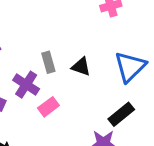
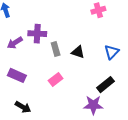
blue triangle: (130, 67) -> (112, 52), size x0.7
purple cross: (26, 85) -> (37, 34), moved, turned -30

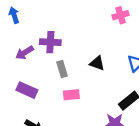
gray rectangle: (56, 49) -> (62, 69), moved
pink rectangle: (56, 80) -> (71, 95), turned 32

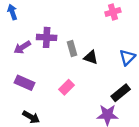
gray rectangle: (62, 69) -> (72, 48), moved
pink rectangle: (71, 95) -> (66, 87), turned -40

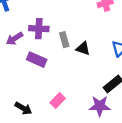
purple rectangle: (24, 83) -> (37, 60), moved
pink rectangle: (66, 87) -> (58, 101), moved

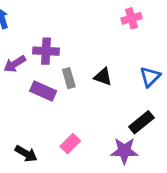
gray rectangle: (64, 40) -> (69, 78), moved

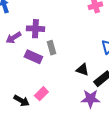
black triangle: (103, 77) -> (82, 70), moved
pink rectangle: (70, 144) -> (41, 94), moved

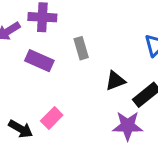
gray rectangle: (51, 48) -> (81, 48), moved
black triangle: (82, 70) -> (115, 81), turned -40

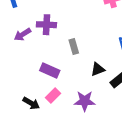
purple rectangle: (39, 61) -> (50, 70), moved
purple star: (128, 126) -> (85, 101), moved

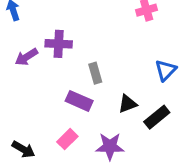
purple rectangle: (50, 70) -> (79, 101), moved
black arrow: (31, 103) -> (23, 149), moved

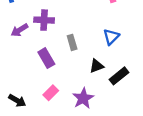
blue triangle: (166, 70) -> (111, 37), moved
purple rectangle: (79, 101) -> (46, 58), moved, turned 36
purple star: (110, 146) -> (83, 98), turned -30

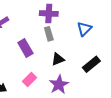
purple cross: (44, 20) -> (49, 14), moved
black triangle: (97, 66) -> (58, 59), moved

